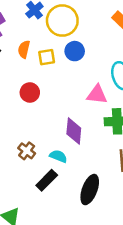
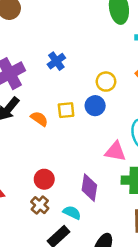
yellow circle: (62, 21) -> (106, 82), moved, size x0.6
orange semicircle: (24, 49) -> (39, 119), moved, turned 108
red circle: (30, 92) -> (44, 179), moved

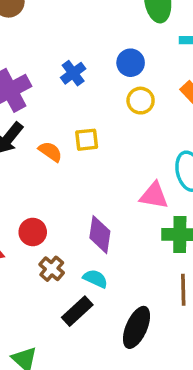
blue circle: (95, 106) -> (131, 63), moved
red circle: (44, 179) -> (33, 232), moved
purple diamond: (89, 188) -> (100, 235), moved

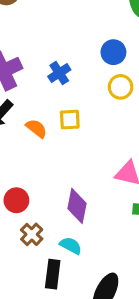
blue cross: (73, 73) -> (59, 73), moved
black rectangle: (77, 311) -> (53, 274), turned -44

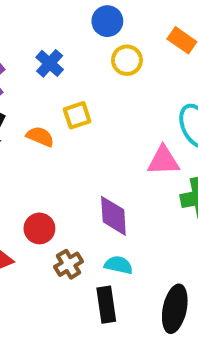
brown cross: (32, 234) -> (69, 264), turned 30

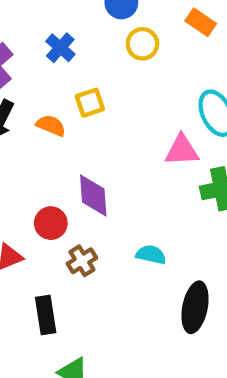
purple diamond: (113, 216) -> (93, 195), moved
cyan semicircle: (119, 265) -> (151, 255), moved
black rectangle: (106, 305) -> (46, 315), moved

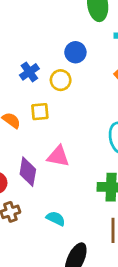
yellow circle: (142, 44) -> (61, 80), moved
pink triangle: (182, 150) -> (58, 156), moved

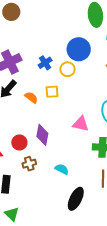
blue circle: (75, 52) -> (79, 49), size x1.5
pink triangle: (58, 156) -> (81, 124), moved

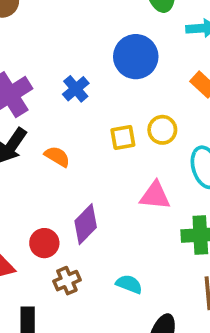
yellow circle: (67, 69) -> (162, 130), moved
yellow square: (52, 92) -> (123, 138), moved
purple diamond: (42, 135) -> (86, 224), turned 40

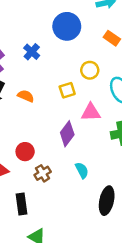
yellow square: (123, 138) -> (67, 90), moved
purple diamond: (86, 224) -> (67, 134), moved
cyan semicircle: (129, 284) -> (82, 170), turned 49

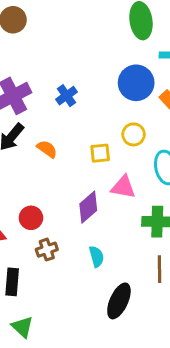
blue circle: (67, 26) -> (136, 83), moved

